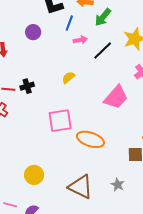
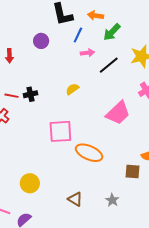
brown triangle: (81, 187) -> (75, 199), size x0.6

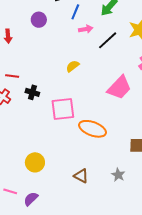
black cross: (30, 94) -> (32, 92), moved, turned 32

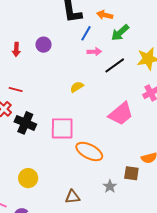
purple circle: (39, 20) -> (44, 45), moved
black cross: (32, 92) -> (25, 123), moved, size x1.5
gray star: (118, 175) -> (110, 186), moved
brown triangle: (81, 176) -> (72, 197), turned -42

